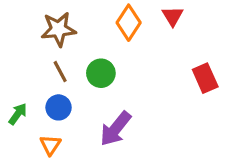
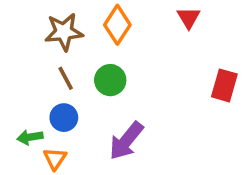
orange diamond: (129, 23) -> (117, 25), moved
red rectangle: (205, 78) -> (224, 85), turned 40
green arrow: (18, 114) -> (30, 137), moved, turned -135

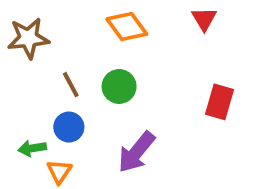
orange diamond: (117, 25) -> (127, 27), turned -69
brown star: (64, 32) -> (28, 38), moved
red rectangle: (224, 85) -> (219, 102), moved

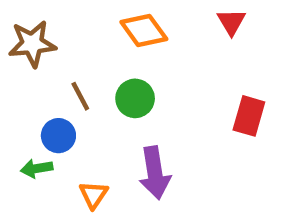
blue circle: (69, 127) -> (58, 136), moved
purple arrow: (136, 152) -> (155, 173), turned -48
orange triangle: (59, 171) -> (93, 195), moved

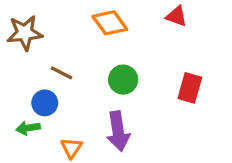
red triangle: (231, 22) -> (176, 16), turned -40
brown line: (80, 96) -> (61, 73), turned -35
green circle: (135, 98) -> (123, 80), moved

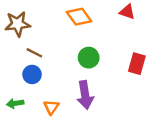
brown line: (61, 73) -> (34, 53), moved
green arrow: (28, 128) -> (15, 103), moved

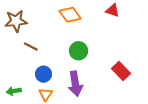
red rectangle: (137, 64) -> (121, 71), moved, turned -60
blue circle: (32, 74) -> (44, 74), moved

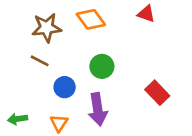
brown star: (16, 21) -> (47, 28), moved
blue circle: (44, 74) -> (65, 87), moved

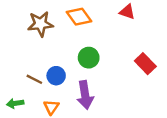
brown line: (40, 61) -> (34, 79), moved
red rectangle: (157, 93) -> (145, 64), moved

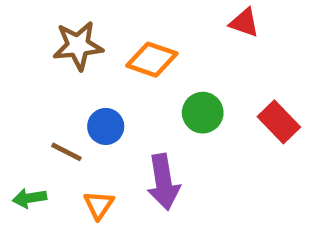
orange diamond: (79, 17) -> (152, 60), moved, turned -35
green circle: (89, 58) -> (203, 113), moved
blue circle: (56, 76) -> (106, 126), moved

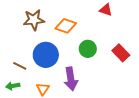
blue circle: (106, 126) -> (46, 55), size x1.6
brown line: (66, 152) -> (20, 66), moved

